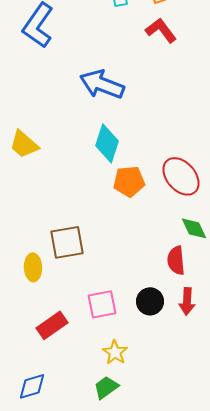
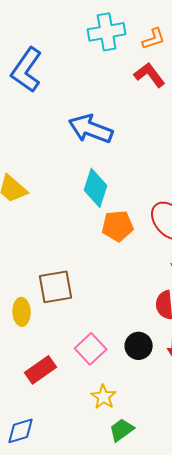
pink square: (102, 304) -> (91, 349), turned -32
green trapezoid: (106, 387) -> (122, 430), moved

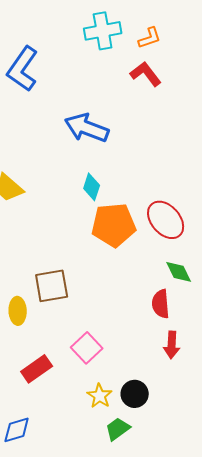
cyan diamond: (96, 188) -> (92, 187), size x0.7
orange pentagon: (118, 226) -> (114, 225), size x1.4
black circle: (139, 346) -> (135, 394), moved

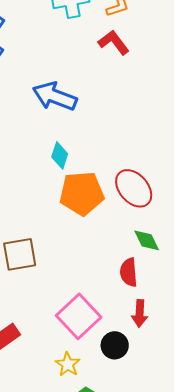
pink square: (87, 348) -> (79, 316), moved, size x1.4
black circle: (135, 394) -> (115, 345), moved

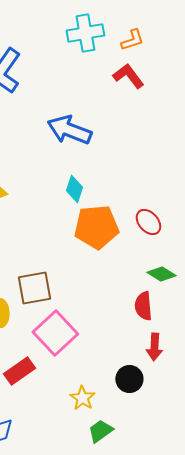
red ellipse: (134, 188) -> (148, 222), size x0.7
green diamond: (147, 240) -> (161, 274), turned -32
pink square: (79, 316) -> (55, 333), moved

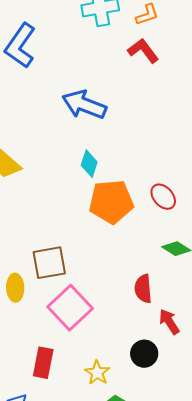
red semicircle: (143, 306) -> (143, 289), moved
red arrow: (154, 347) -> (169, 322), turned 144
red rectangle: (19, 371) -> (43, 363), moved, turned -44

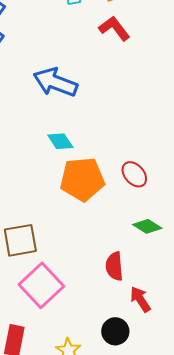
cyan diamond: (89, 164) -> (60, 141), turned -52

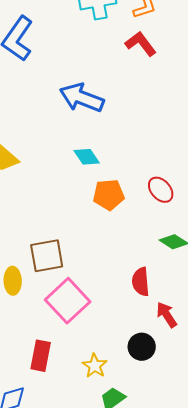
orange pentagon: (82, 179) -> (109, 195), size x0.7

